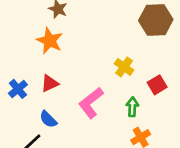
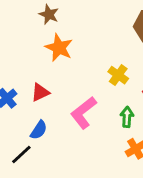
orange star: (50, 41) -> (59, 48), moved
blue semicircle: (48, 119) -> (39, 130), turned -102

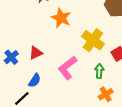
orange star: (59, 48) -> (61, 18), moved
yellow cross: (118, 75) -> (93, 40), size x1.5

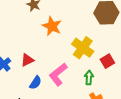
blue semicircle: (35, 80) -> (36, 83), moved

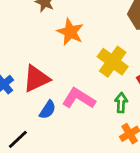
red triangle: (27, 60) -> (36, 79), size x1.5
pink L-shape: (58, 74) -> (79, 98), turned 70

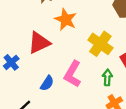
red triangle: (36, 79) -> (39, 43), moved
pink L-shape: (79, 98) -> (73, 74), turned -92

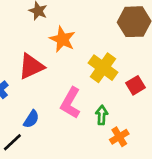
green arrow: (107, 77) -> (102, 115), moved
blue semicircle: (47, 83) -> (31, 119), moved

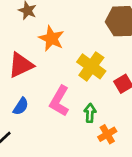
blue semicircle: (31, 119) -> (21, 106), moved

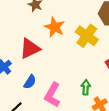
yellow cross: (91, 66) -> (87, 36), moved
pink L-shape: (59, 101) -> (52, 95), moved

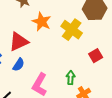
blue semicircle: (30, 82) -> (19, 65), moved

